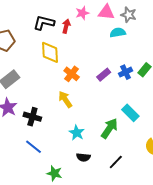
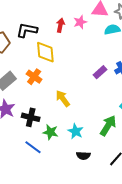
pink star: (82, 13) -> (80, 22), moved
black L-shape: (44, 23) -> (27, 30), moved
orange cross: (72, 74) -> (34, 77), moved
green star: (54, 173) -> (50, 132), moved

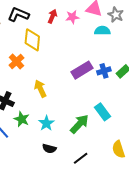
purple rectangle: (100, 72) -> (82, 70), size x1.5

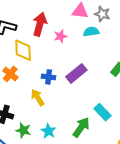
red arrow: (52, 16) -> (40, 24), size x1.6
pink star: (72, 17) -> (60, 36), moved
blue cross: (104, 71) -> (49, 77), moved, turned 32

